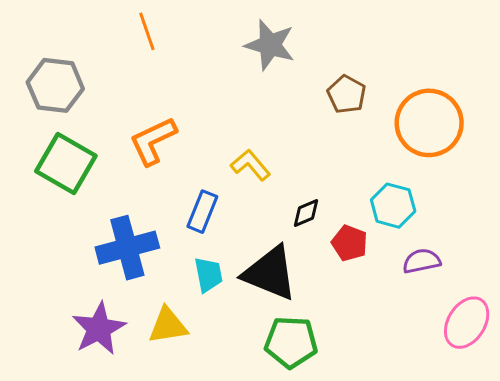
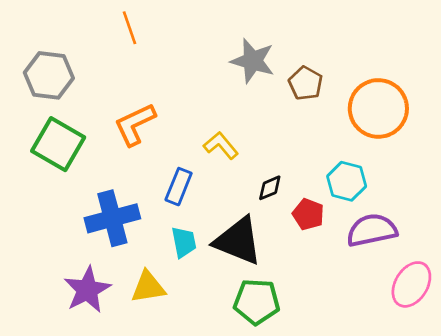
gray star: (270, 45) -> (253, 61), moved
purple semicircle: (422, 261) -> (372, 230), size x1.5

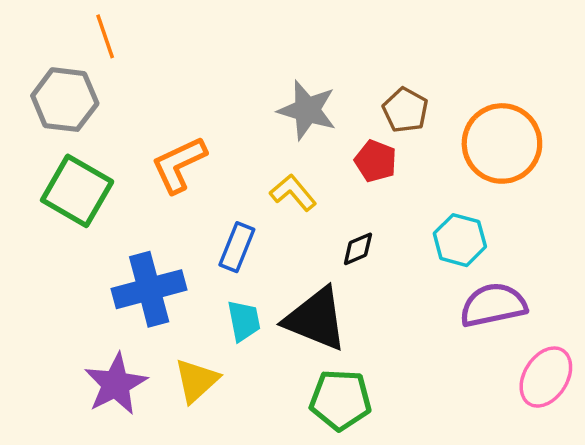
orange line: (130, 28) -> (105, 36), moved
gray star: (253, 61) -> (307, 110), moved
red pentagon: (308, 214) -> (376, 161), moved
yellow triangle: (148, 287) -> (196, 381), turned -33

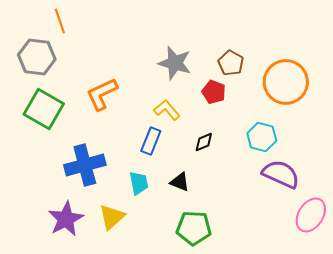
blue rectangle: (237, 247) -> (151, 141), moved
purple semicircle: (493, 305) -> (281, 174), turned 36
black triangle: (316, 319) -> (180, 182), size x0.5

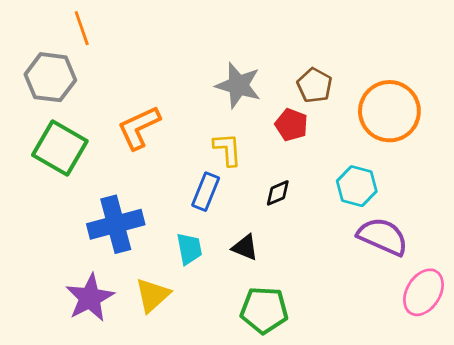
yellow L-shape: (167, 110) -> (227, 149), turned 36

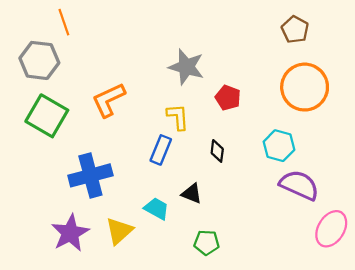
brown pentagon: (315, 85) -> (295, 30), moved
black diamond: (278, 193) -> (217, 151), turned -60
cyan trapezoid: (189, 249) -> (157, 209), moved, turned -50
green pentagon: (264, 310) -> (207, 243), size x0.7

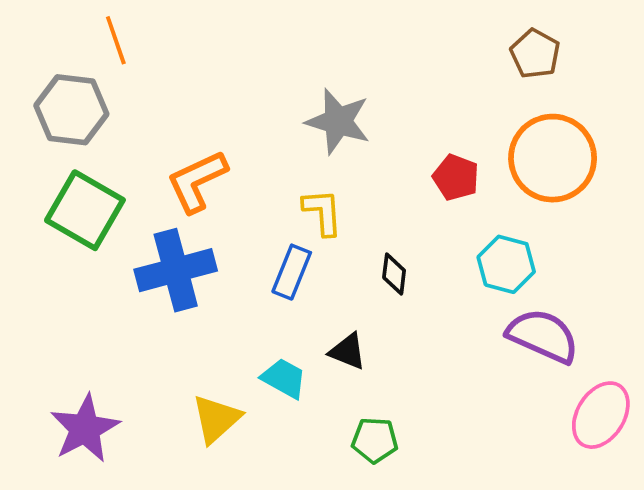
red pentagon: (228, 98) -> (456, 177), moved
blue cross: (90, 175) -> (176, 270), moved
purple star: (70, 233) -> (85, 429), moved

